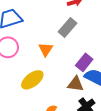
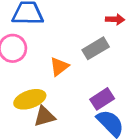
brown triangle: (76, 84) -> (44, 116), moved, turned -42

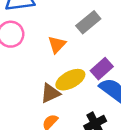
yellow ellipse: (30, 99) -> (70, 80), moved

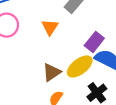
yellow ellipse: (70, 80) -> (80, 66), moved

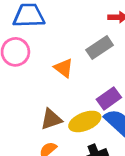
orange triangle: (50, 27) -> (64, 68), turned -42

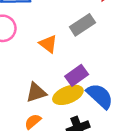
purple rectangle: (109, 98) -> (77, 75), moved

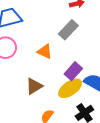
brown triangle: (36, 92) -> (34, 86), moved

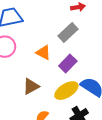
purple rectangle: (73, 71) -> (68, 64), moved

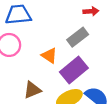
purple rectangle: (68, 64) -> (74, 70), size x1.4

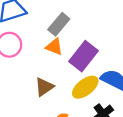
gray rectangle: (78, 37) -> (59, 24), moved

